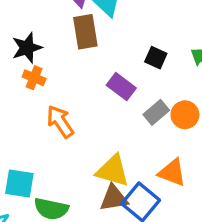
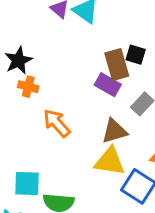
brown rectangle: (85, 32) -> (117, 65), moved
brown triangle: (114, 198) -> (114, 131), moved

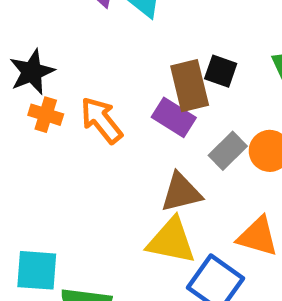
orange arrow: (57, 123) -> (101, 120), moved

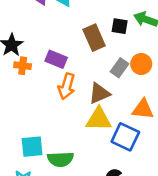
black square: (221, 71) -> (120, 26), moved
purple rectangle: (174, 117) -> (56, 59), moved
orange arrow: (101, 120) -> (67, 86), moved, turned -115

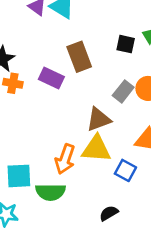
brown rectangle: (94, 38) -> (79, 57), moved
orange arrow: (67, 86) -> (65, 159), moved
blue square: (125, 137) -> (125, 170), size x0.7

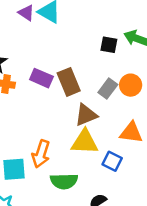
brown rectangle: (79, 57) -> (69, 82), moved
orange arrow: (65, 159) -> (41, 154), moved
green semicircle: (50, 192) -> (64, 181), moved

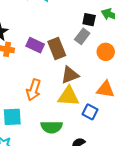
gray rectangle: (108, 88) -> (82, 36), moved
orange arrow: (41, 154) -> (34, 90), moved

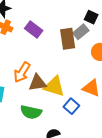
brown rectangle: (57, 49) -> (68, 39), moved
brown triangle: (70, 75) -> (38, 83), moved

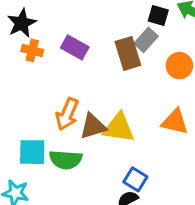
blue square: (71, 106) -> (135, 179), moved
green semicircle: (31, 112) -> (66, 160), moved

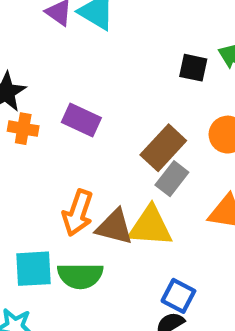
gray rectangle: (146, 40) -> (172, 179), moved
brown rectangle: (128, 53) -> (163, 148), moved, turned 64
brown triangle: (93, 126) -> (115, 227), turned 36

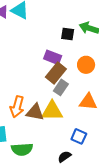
purple rectangle: (81, 120) -> (53, 57), moved
green semicircle: (80, 276) -> (22, 149), moved
blue square: (178, 296) -> (79, 136), moved

